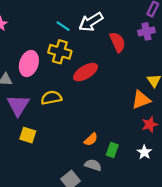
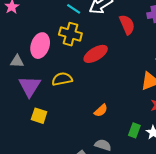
orange semicircle: (91, 139) -> (101, 110), moved
green rectangle: (112, 150) -> (134, 130), moved

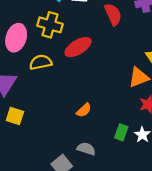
yellow semicircle: (62, 79) -> (41, 62), moved

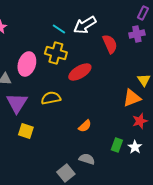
yellow semicircle: (41, 62) -> (51, 98), moved

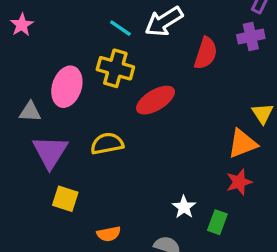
red semicircle: (110, 44) -> (206, 53), turned 42
red star: (140, 121) -> (239, 182), moved
orange semicircle: (85, 126) -> (109, 234), moved, turned 32
white star: (135, 147) -> (184, 207), moved

